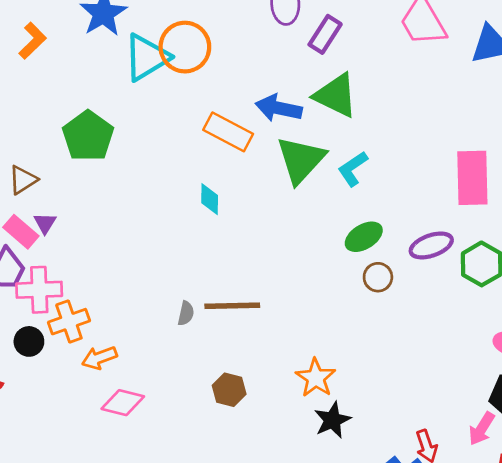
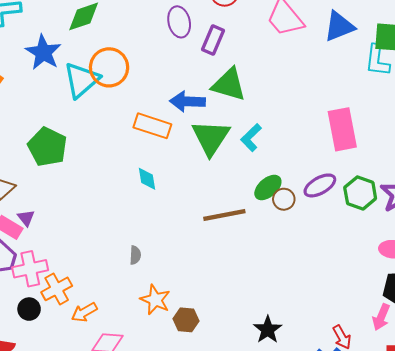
brown circle: (378, 277) -> (284, 199), moved
brown line: (232, 306) -> (224, 215), moved
gray semicircle: (186, 313) -> (135, 255), moved
orange star: (316, 378) -> (155, 300), moved

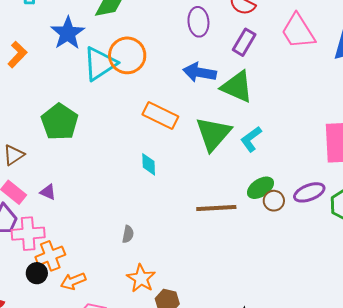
purple rectangle: (213, 40) -> (244, 42), moved
blue arrow: (187, 101) -> (200, 72), moved
purple triangle: (26, 218) -> (48, 192), moved, turned -36
black circle: (29, 309) -> (37, 273), moved

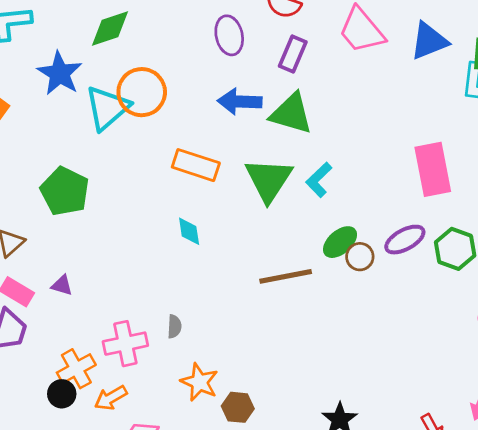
pink cross: (28, 234) -> (125, 344), moved

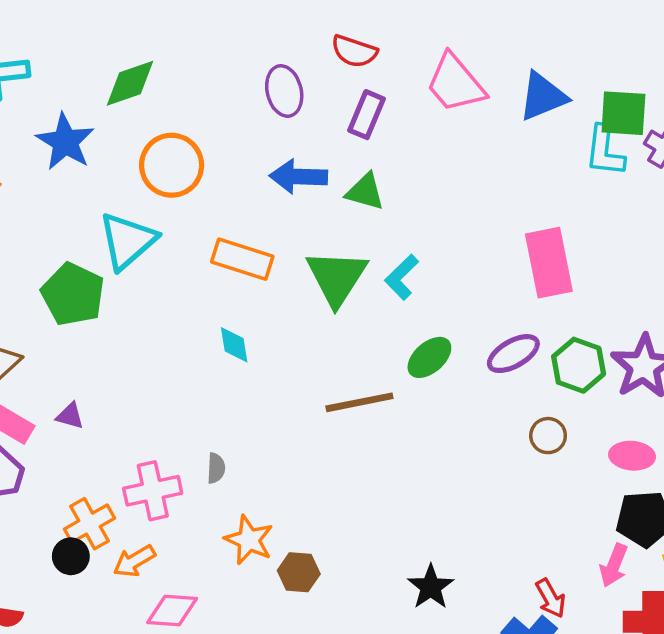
cyan triangle: (107, 108) -> (127, 241), moved
green triangle: (291, 114) -> (365, 192), size x0.7
brown circle: (360, 257) -> (548, 436), moved

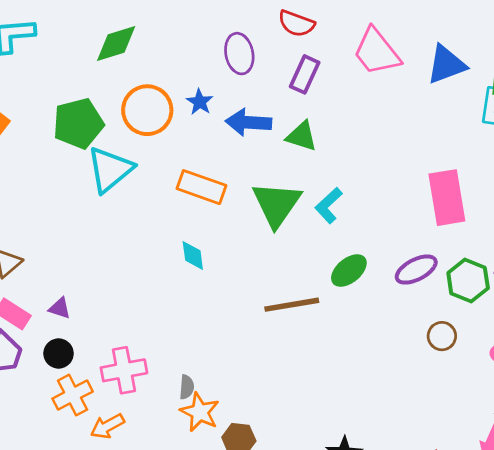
blue star: (65, 142) -> (200, 102), moved, size x0.6
green pentagon: (73, 294) -> (78, 123), moved, turned 30
gray semicircle: (216, 468) -> (187, 387), moved
black circle: (71, 556) -> (59, 353), moved

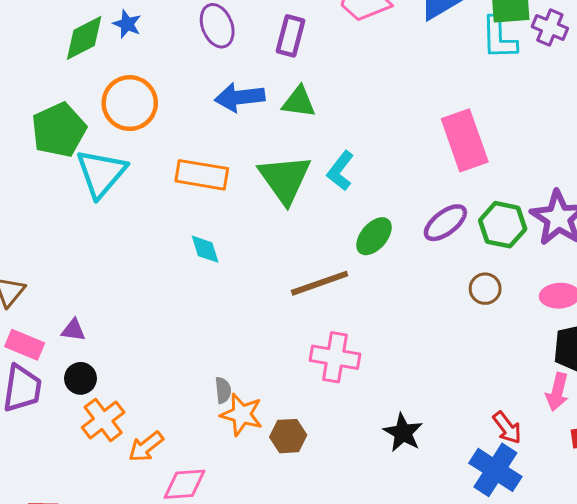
blue star: (200, 102) -> (127, 24), moved
pink cross: (124, 370) -> (335, 357), moved, turned 30

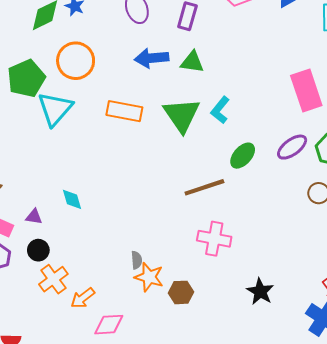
cyan diamond: (205, 249) -> (72, 199), moved

